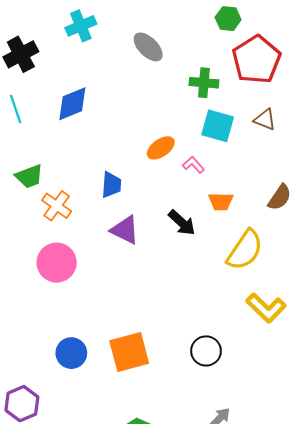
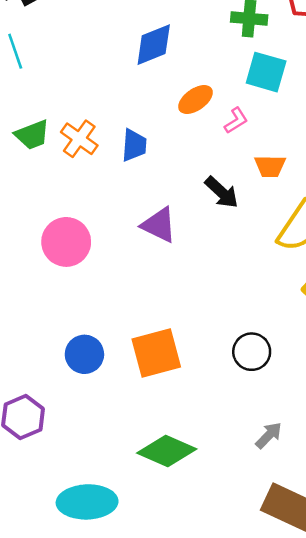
blue diamond: (72, 104) -> (154, 45), moved
pink L-shape: (193, 165) -> (236, 120), turned 100
orange cross: (57, 206) -> (79, 139), moved
purple triangle: (125, 230) -> (159, 225), moved

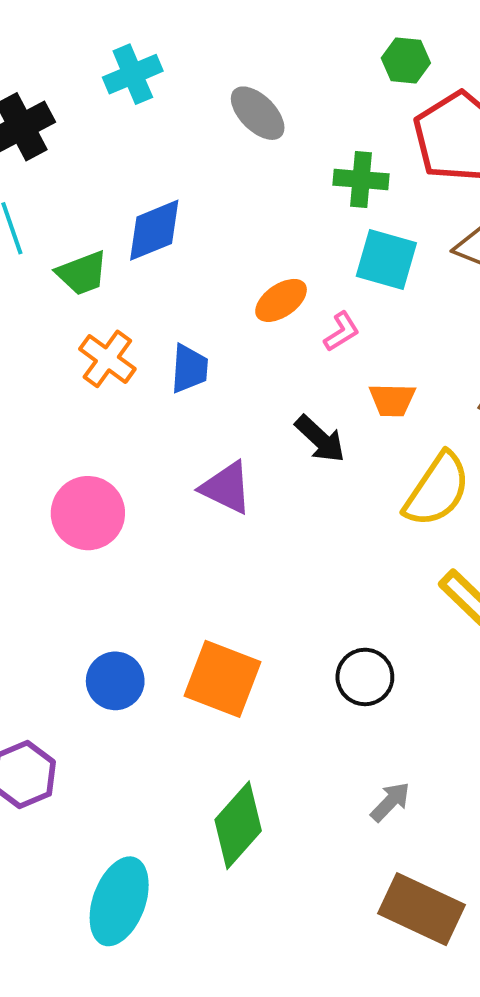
blue diamond: (154, 45) -> (154, 230), moved
green trapezoid: (32, 135) -> (82, 273), moved
orange square: (156, 353) -> (223, 679), turned 36
green diamond: (167, 451) -> (238, 825), turned -72
cyan ellipse: (87, 502) -> (119, 901), turned -68

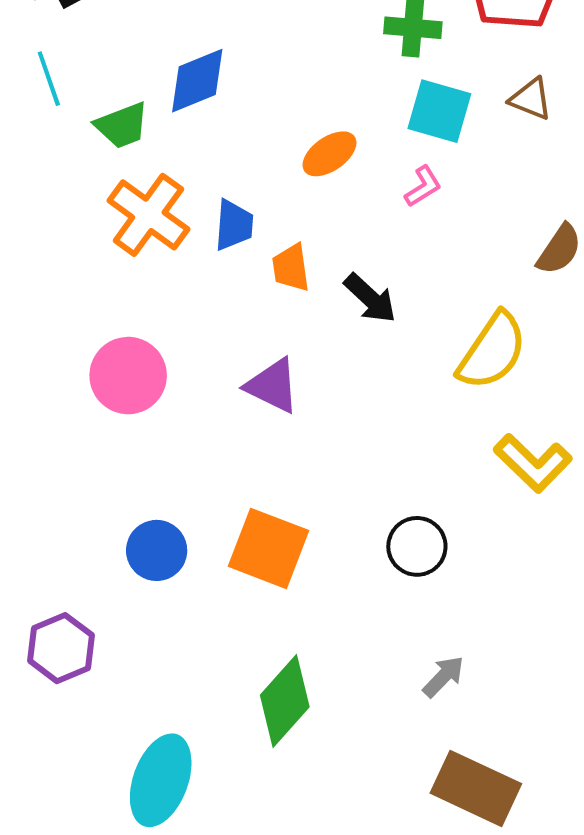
pink L-shape: (342, 332) -> (423, 186), moved
orange cross: (107, 359) -> (148, 215), size x1.4
orange trapezoid: (392, 400) -> (291, 268), moved, turned 81
purple triangle: (226, 488) -> (273, 386), moved

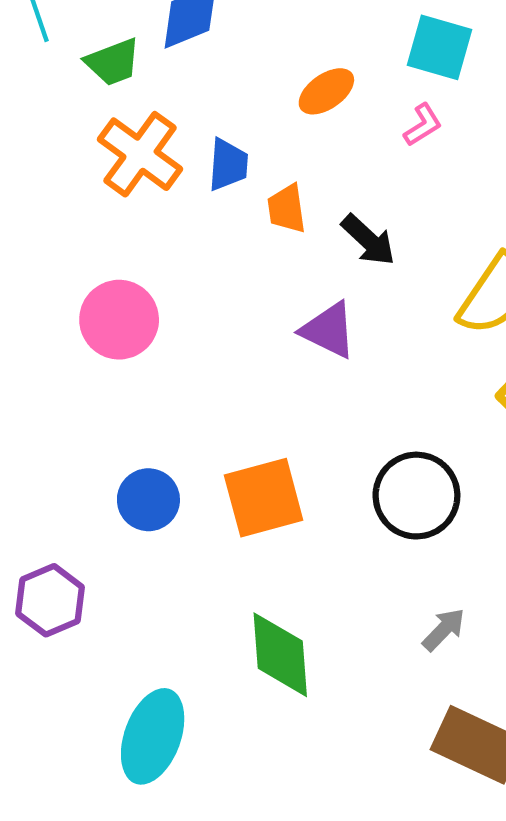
purple triangle: (273, 386) -> (329, 330), moved
black circle: (417, 546) -> (416, 496), size x1.4
orange square: (268, 548) -> (264, 498), turned -36
green diamond: (285, 701) -> (280, 655), turned -46

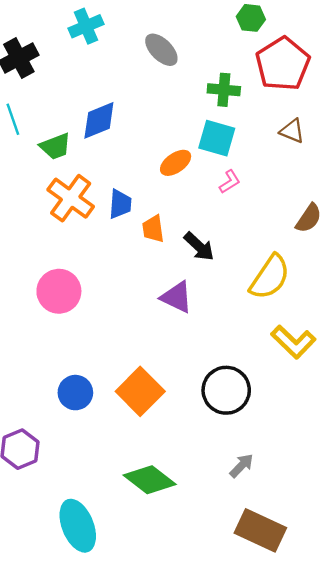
cyan square: (440, 47) -> (217, 138), moved
orange square: (264, 498) -> (140, 391), turned -30
green diamond: (280, 655) -> (150, 480), turned -48
cyan ellipse: (153, 736) -> (78, 526), turned -42

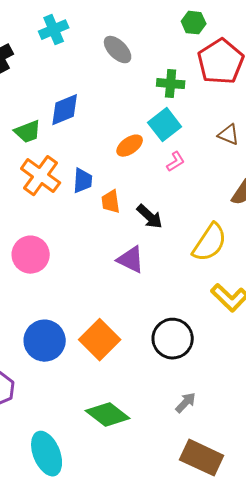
brown triangle: (292, 131) -> (229, 135), moved
cyan square: (217, 138) -> (165, 125), turned 36
blue circle: (75, 393) -> (45, 341), size x1.4

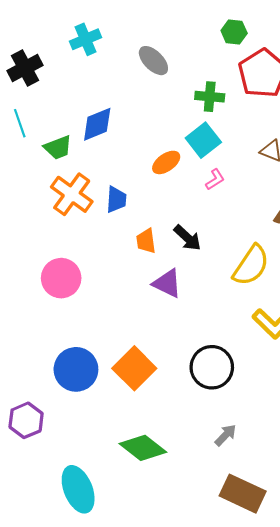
orange trapezoid: (111, 202) -> (146, 241), moved

